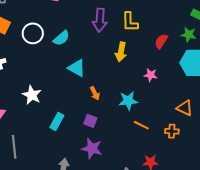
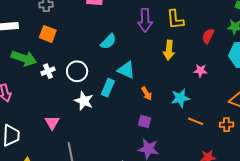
white circle: (33, 33) -> (77, 71), moved
cyan rectangle: (57, 121) -> (108, 88), moved

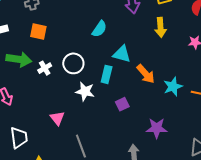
orange arrow: (147, 94) -> (146, 74), size x1.5
cyan star: (180, 98) -> (173, 87), moved
purple square: (144, 121) -> (122, 104), moved, turned -32

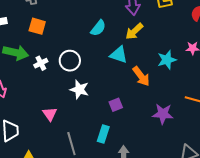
yellow arrow: (161, 27) -> (134, 31), moved, turned 48
cyan rectangle: (107, 74) -> (103, 134), moved
cyan star: (173, 87) -> (167, 60), moved
purple star: (157, 128) -> (163, 114), moved

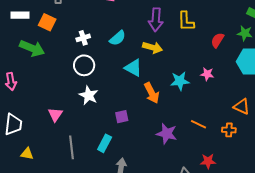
orange square: (37, 26) -> (47, 22), moved
yellow arrow: (134, 31) -> (153, 47), turned -132
white cross: (41, 63) -> (83, 38), moved

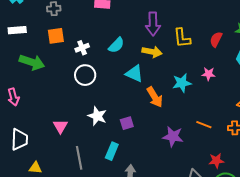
yellow L-shape: (186, 21) -> (182, 38), moved
orange square: (47, 22) -> (56, 36), moved, turned -30
white star: (89, 95) -> (97, 116), moved

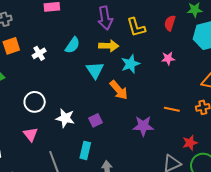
cyan triangle: (134, 74) -> (95, 70), turned 42
white circle: (85, 75) -> (35, 102), moved
cyan star: (182, 83) -> (130, 64), moved

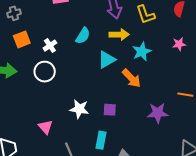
cyan triangle: (95, 70) -> (107, 60), turned 36
white circle: (35, 102) -> (45, 72), moved
purple square: (96, 120) -> (110, 110), turned 32

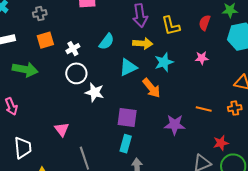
white circle: (45, 72) -> (76, 73), moved
white star: (79, 109) -> (95, 92), moved
purple square: (110, 110) -> (127, 117), size x1.5
cyan rectangle: (101, 140) -> (126, 144), moved

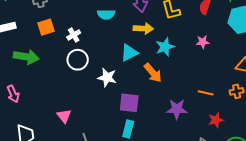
cyan semicircle: (107, 42) -> (106, 14), moved, turned 54
white star: (95, 92) -> (107, 77), moved
red star: (221, 143) -> (216, 120), moved

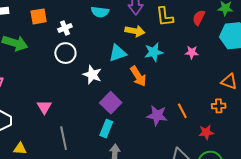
orange line: (206, 93) -> (182, 111), moved, turned 42
purple square: (129, 103) -> (111, 103), turned 30
red star: (216, 120) -> (206, 132), moved

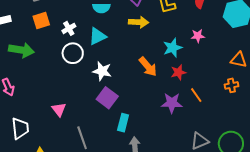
cyan star: (154, 52) -> (173, 48), moved
cyan triangle: (118, 53) -> (98, 36), moved
purple square: (111, 103) -> (107, 98), moved
red star: (206, 132) -> (178, 72), moved

